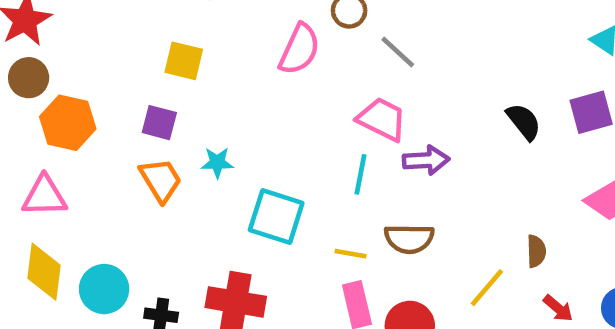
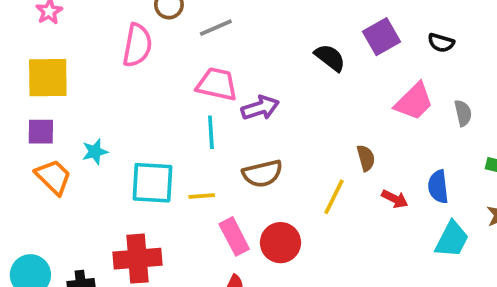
gray line: (398, 52) -> (216, 28), turned -52
yellow square: (184, 61) -> (48, 78), size x1.4
yellow line: (350, 254) -> (202, 196), moved

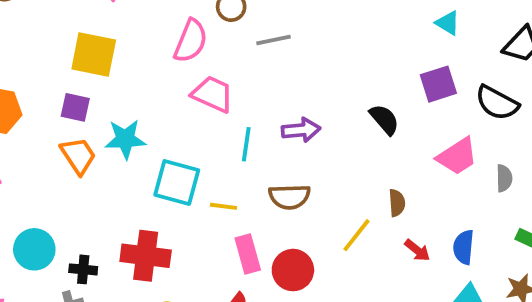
black semicircle: (441, 43) -> (497, 103), size x1.6
black semicircle: (330, 58) -> (384, 119), moved
pink trapezoid: (217, 84) -> (213, 94), moved
cyan star: (95, 152) -> (125, 139), size x1.5

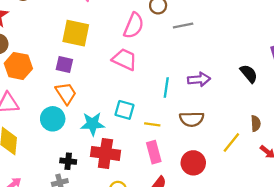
pink trapezoid: (213, 94) -> (124, 59), moved
cyan star: (125, 139) -> (93, 124), moved
cyan square: (177, 182) -> (124, 110), size x0.7
cyan circle: (34, 249) -> (53, 119), moved
pink rectangle: (248, 254) -> (154, 152), moved

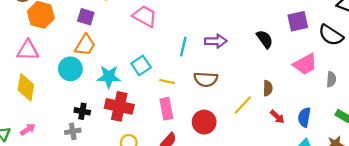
orange trapezoid: (66, 93) -> (85, 45), turned 60
cyan square: (124, 110) -> (141, 65), turned 36

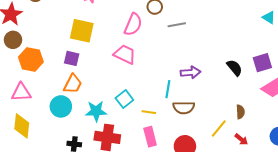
purple square: (298, 21) -> (262, 63), moved
cyan line: (183, 47) -> (168, 89), moved
red arrow: (277, 117) -> (241, 139), moved

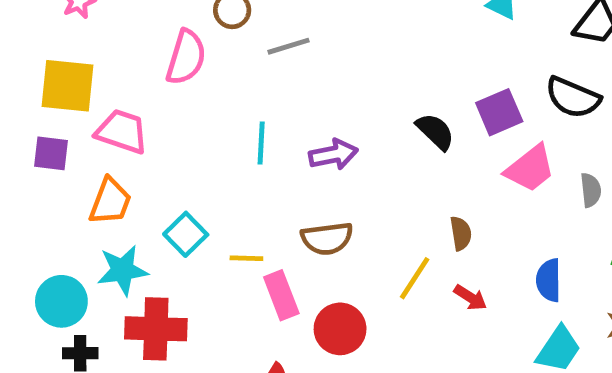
pink trapezoid: (125, 54) -> (122, 132), moved
orange trapezoid: (73, 84) -> (110, 201), moved
cyan line: (168, 89) -> (261, 143), moved
cyan circle: (61, 106) -> (61, 301), moved
pink rectangle: (150, 137) -> (281, 295), moved

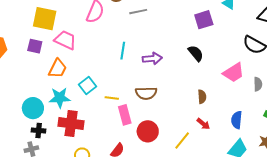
purple square: (499, 112) -> (204, 20), moved
yellow line: (415, 278) -> (182, 141), moved

